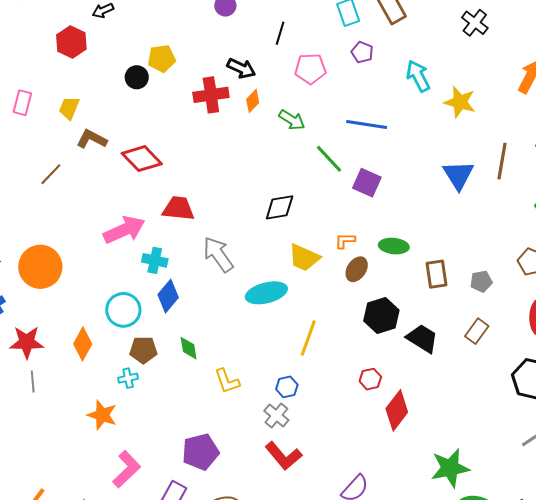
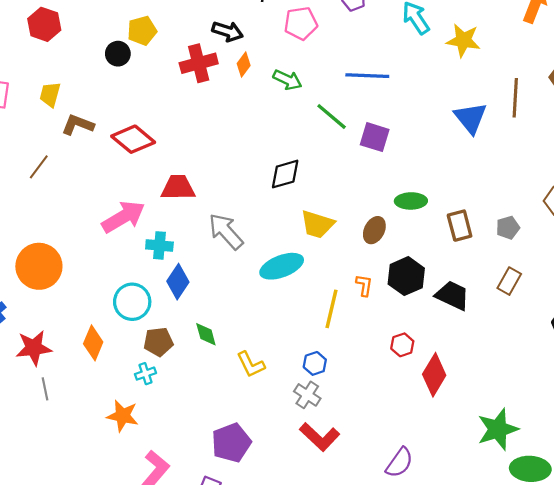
orange L-shape: (345, 241) -> (364, 285), moved, turned 105

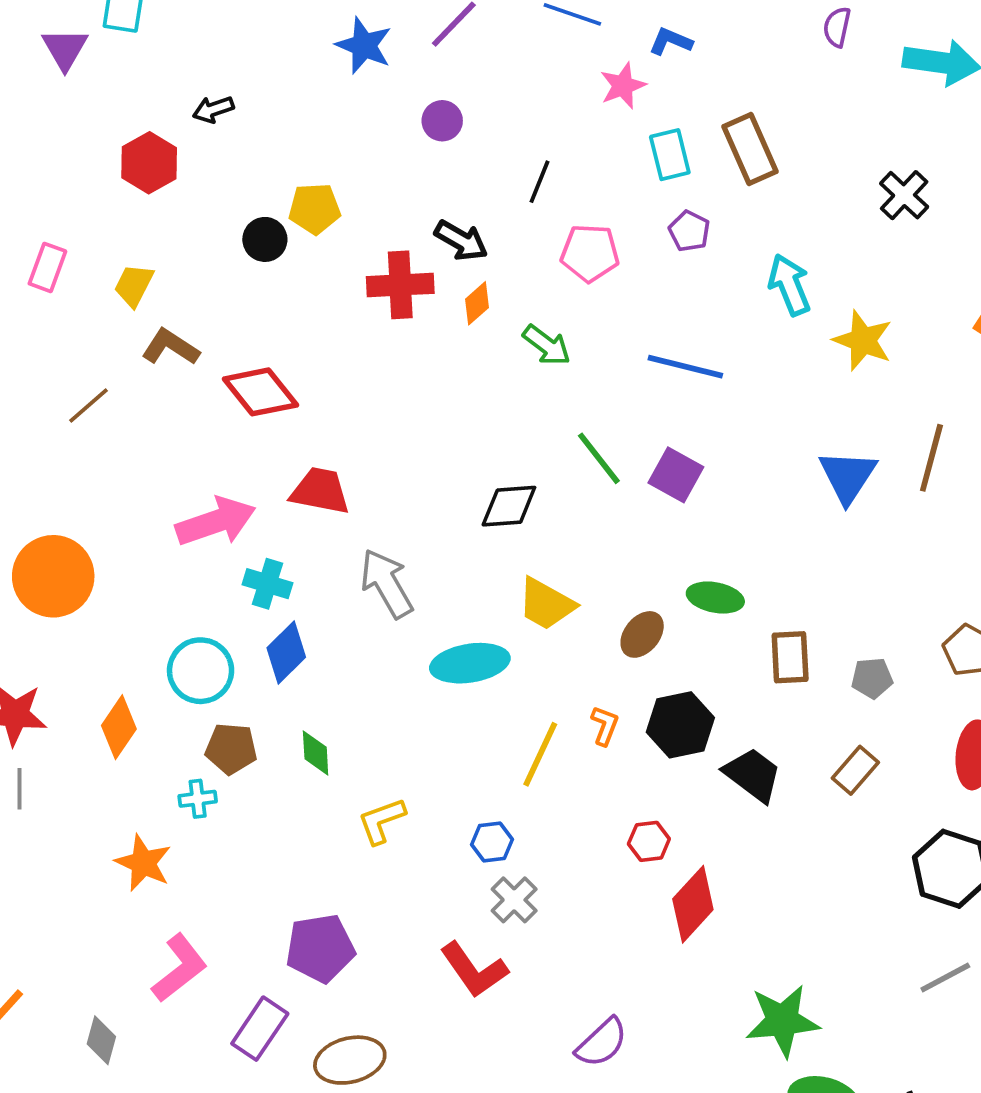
green line: (332, 116) -> (599, 458), moved
yellow L-shape: (251, 364) -> (382, 821), turned 84
gray cross: (307, 395) -> (514, 900), moved

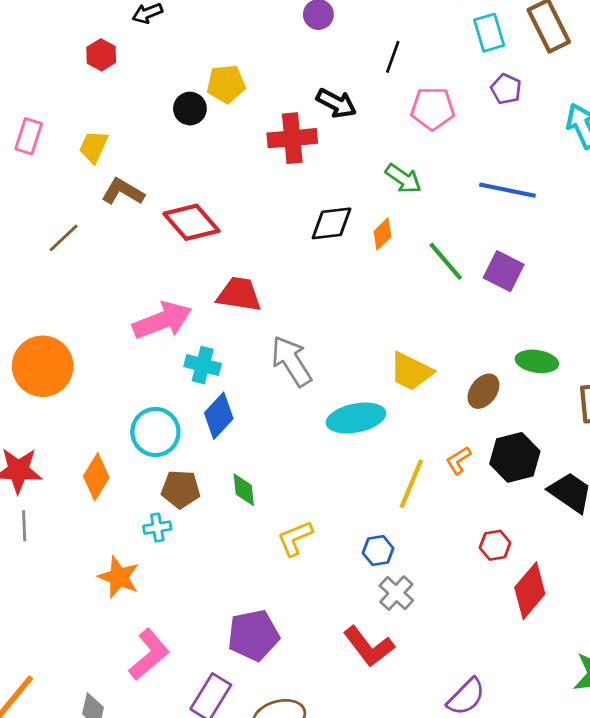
red hexagon: (149, 163) -> (101, 55), size x0.7
orange diamond: (477, 303) -> (382, 234), moved
black diamond: (509, 506) -> (332, 223), moved
orange L-shape: (605, 726) -> (458, 460), turned -140

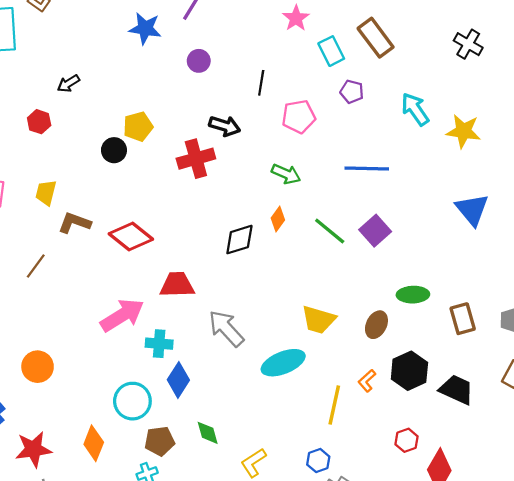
black diamond: (332, 223) -> (239, 240), moved
purple square: (504, 271) -> (375, 231), turned 32
orange circle: (43, 366) -> (38, 367), size x0.7

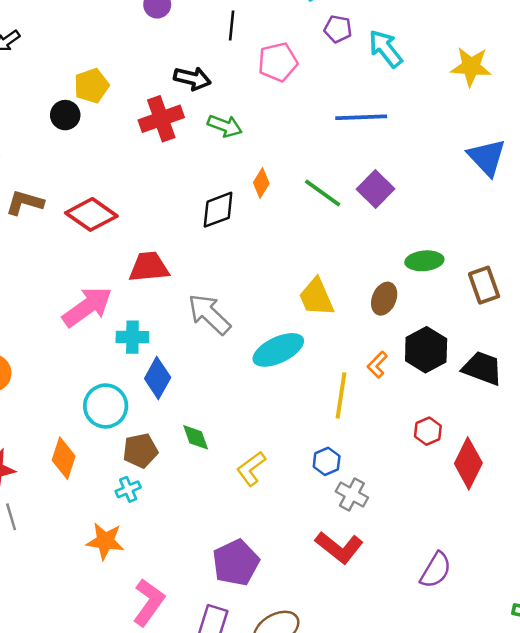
cyan arrow: (415, 109) -> (385, 49), moved
green arrow: (286, 174) -> (225, 126), moved
yellow trapezoid: (319, 320) -> (316, 297), turned 54

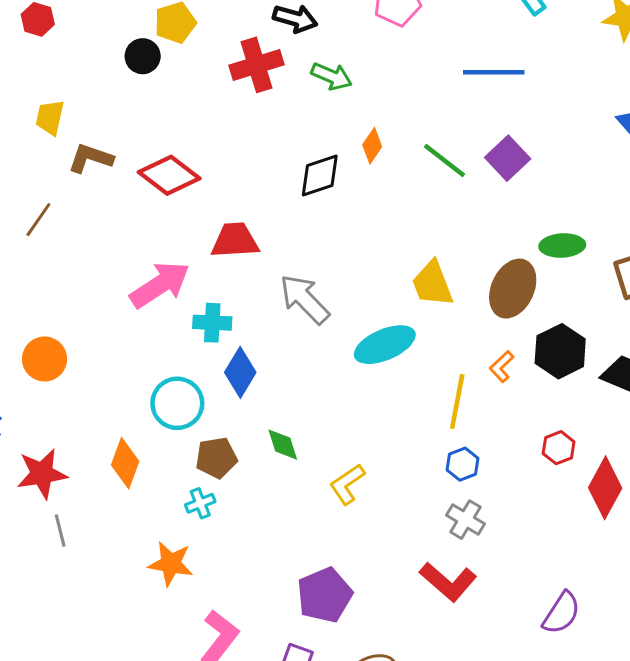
brown ellipse: (384, 299) -> (513, 289), size x1.5
blue hexagon: (327, 461) -> (463, 464), moved

